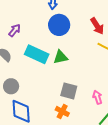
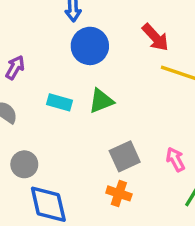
cyan rectangle: (37, 54) -> (59, 102), size x0.6
gray square: (69, 91) -> (125, 156), turned -30

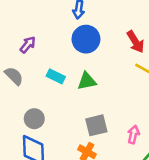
pink arrow: (175, 159) -> (133, 135), turned 30
gray circle: (24, 164) -> (34, 119), moved

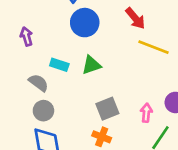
purple arrow: (28, 45) -> (26, 36), turned -48
gray semicircle: (14, 76) -> (39, 83), moved

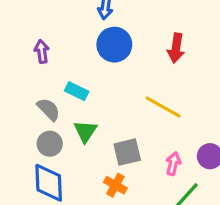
red arrow: (135, 18) -> (176, 48), turned 40
yellow line: (154, 47) -> (163, 107), moved
green triangle: (91, 65) -> (85, 131), moved, turned -45

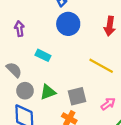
gray semicircle: (49, 109) -> (14, 70), moved
green triangle: (85, 131) -> (48, 92), moved, turned 35
pink arrow: (173, 164) -> (108, 104), turned 40

